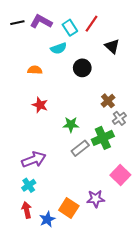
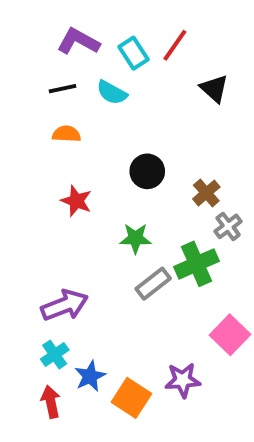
black line: (17, 23) -> (63, 89), moved
cyan semicircle: (59, 48) -> (112, 93), turned 49
black circle: (82, 68) -> (147, 171), moved
blue star: (47, 219) -> (90, 376), moved

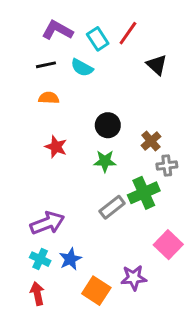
gray cross: (228, 226) -> (167, 166), turned 30
green star: (135, 238) -> (105, 161), moved
cyan cross: (55, 355) -> (40, 259), turned -30
blue star: (90, 376) -> (70, 259), moved

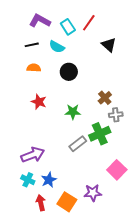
black circle: (108, 125) -> (69, 72), moved
red arrow: (37, 294) -> (41, 203), moved

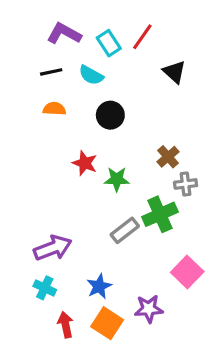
red star: (39, 102) -> (85, 163), moved
blue star: (49, 180) -> (99, 286), moved

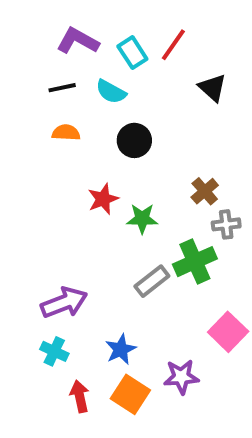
red star: (85, 163) -> (103, 199), turned 30

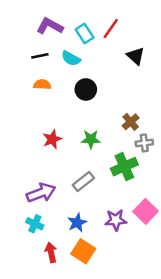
red star: (103, 199) -> (52, 139), moved
gray rectangle: (152, 281) -> (83, 182), moved
purple star: (181, 377) -> (116, 220), moved

